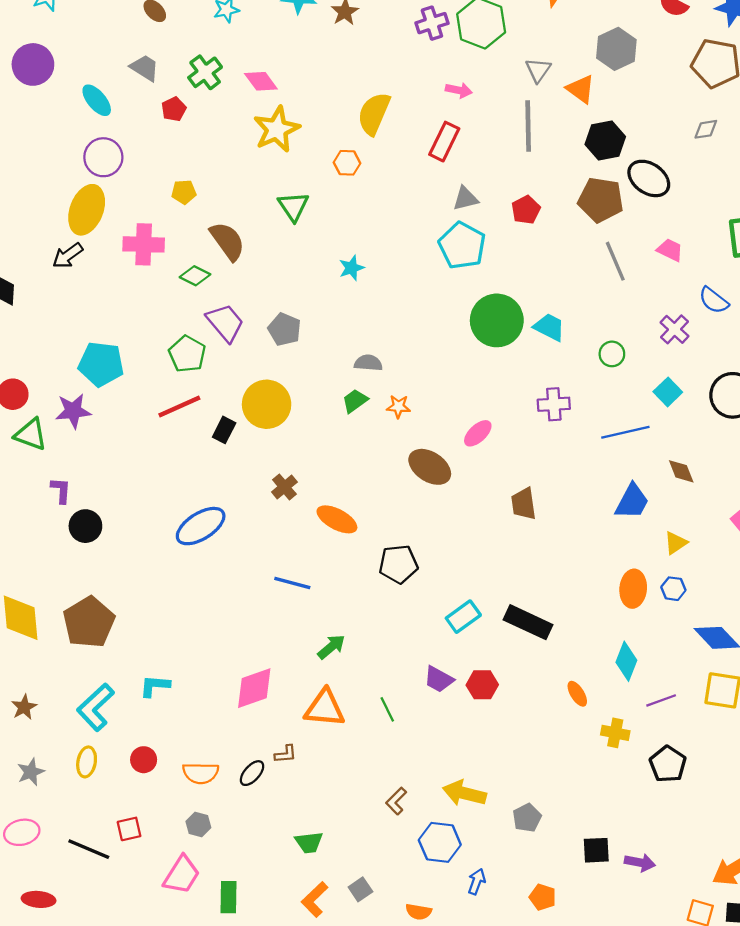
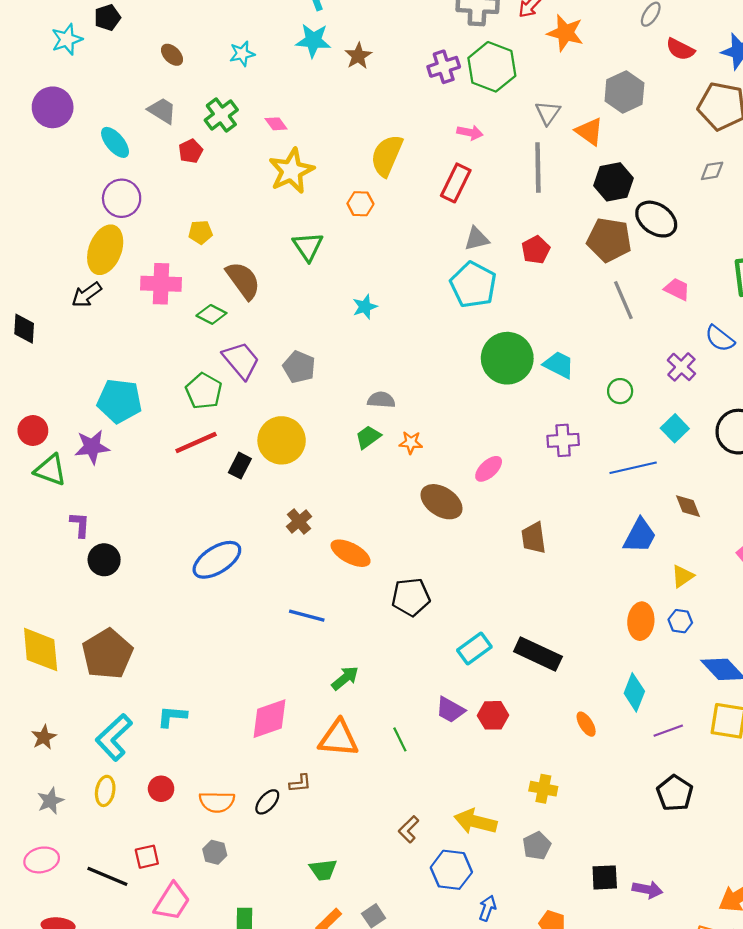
pink diamond: (261, 81) -> (276, 124), size x0.7
yellow cross: (615, 733) -> (543, 789), moved
pink trapezoid: (182, 875) -> (172, 902), moved

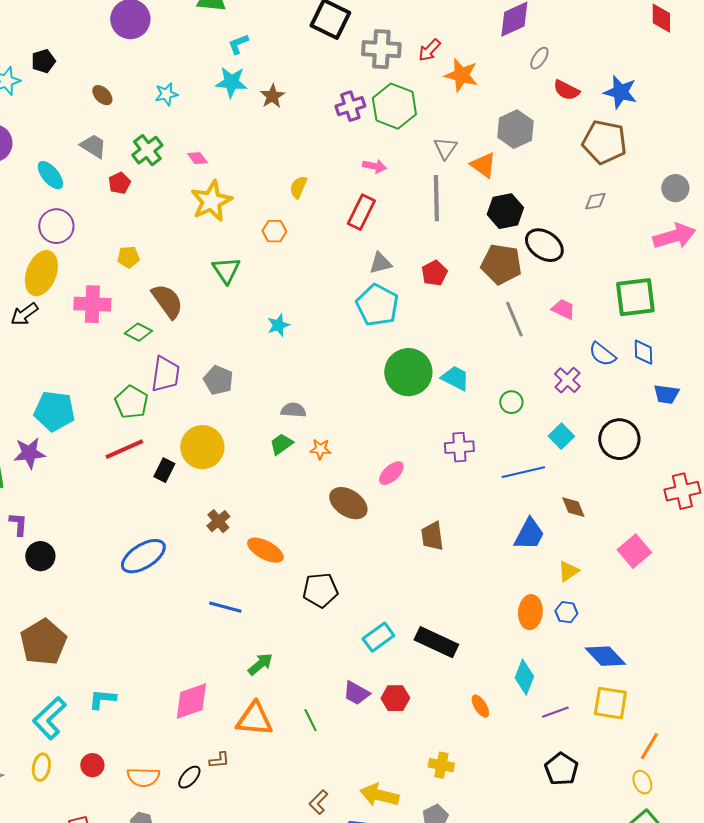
yellow semicircle: (387, 156) -> (298, 187), size x0.6
purple trapezoid: (241, 360) -> (165, 374), turned 48

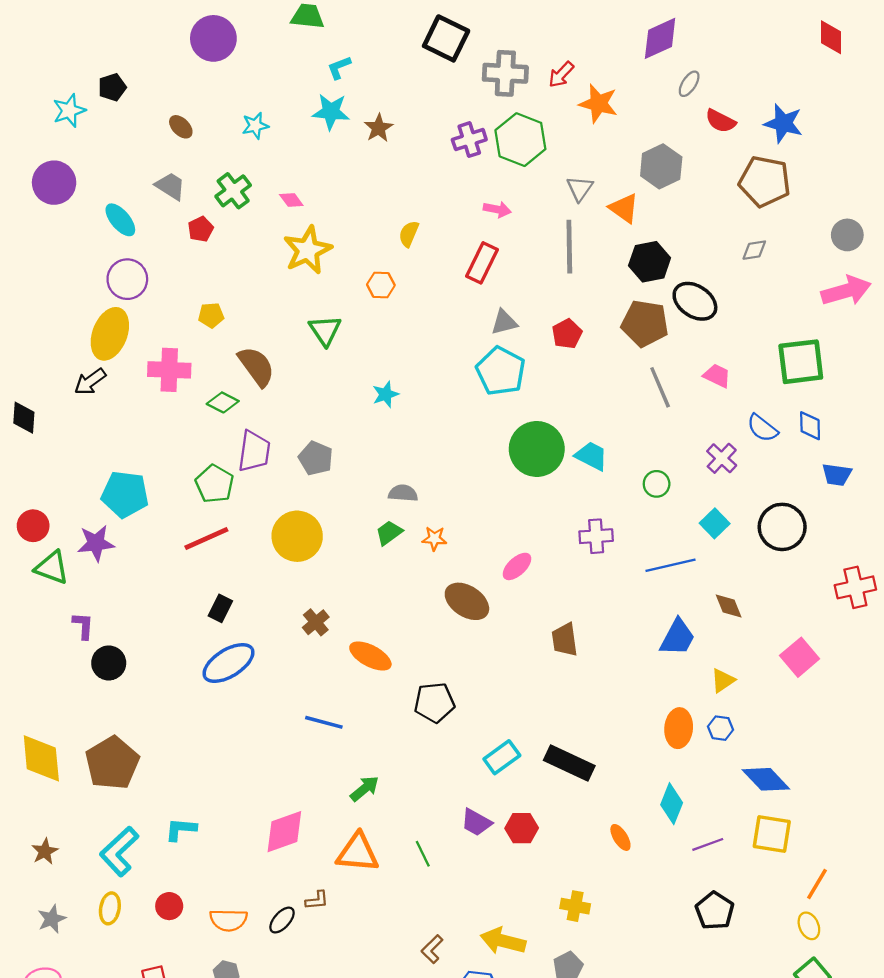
black rectangle: (164, 470) -> (220, 608), moved

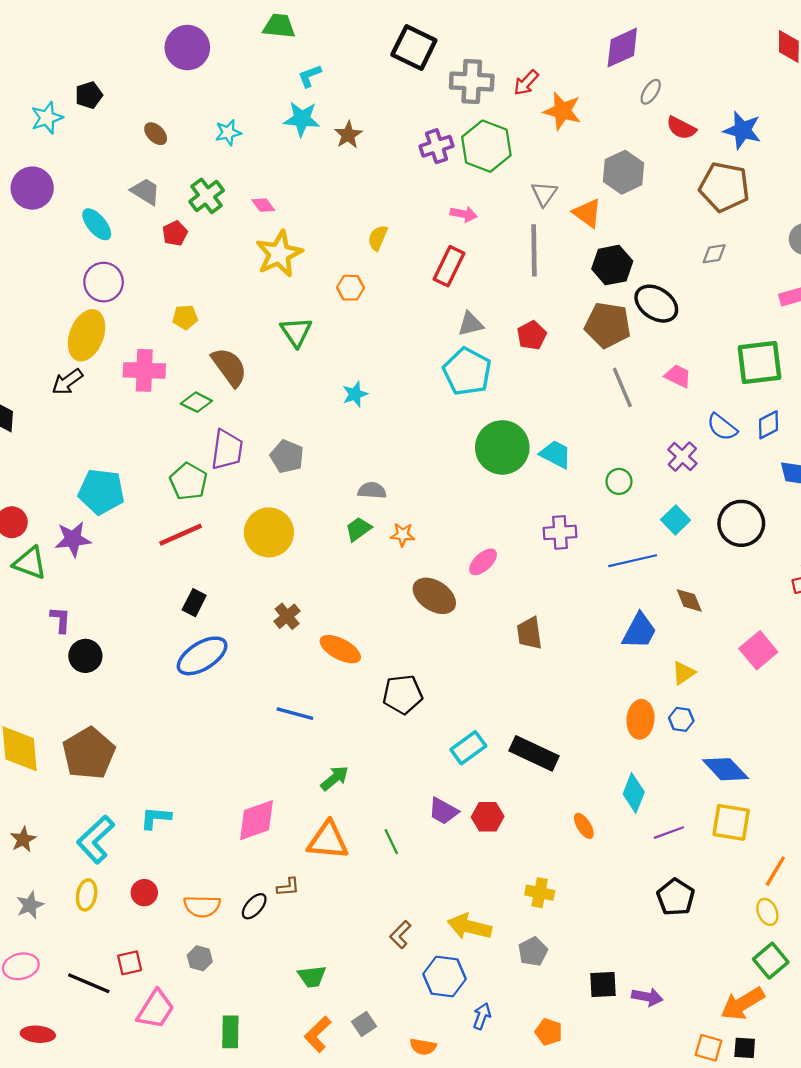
blue diamond: (810, 426) -> (768, 425), turned 64

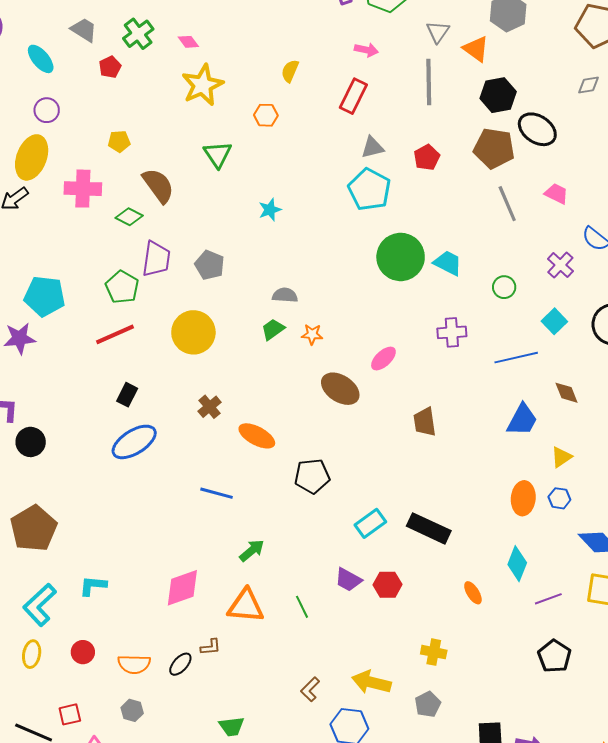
purple circle: (104, 282) -> (47, 110), size x0.7

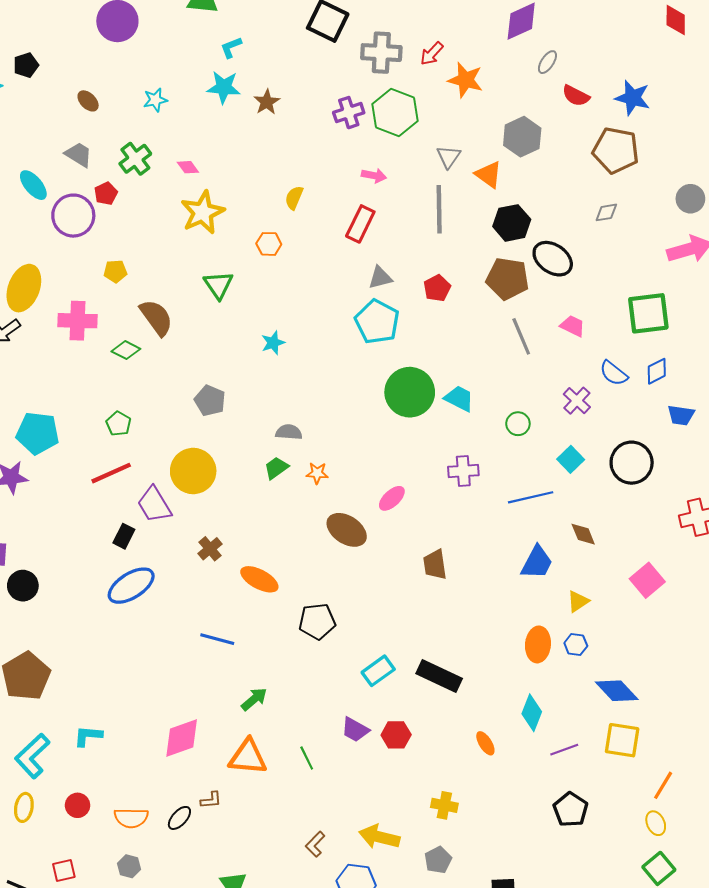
purple circle: (47, 110) -> (73, 216), moved, size x1.6
purple trapezoid: (156, 259) -> (154, 505), moved, turned 141
green pentagon: (122, 287) -> (119, 424), size x0.7

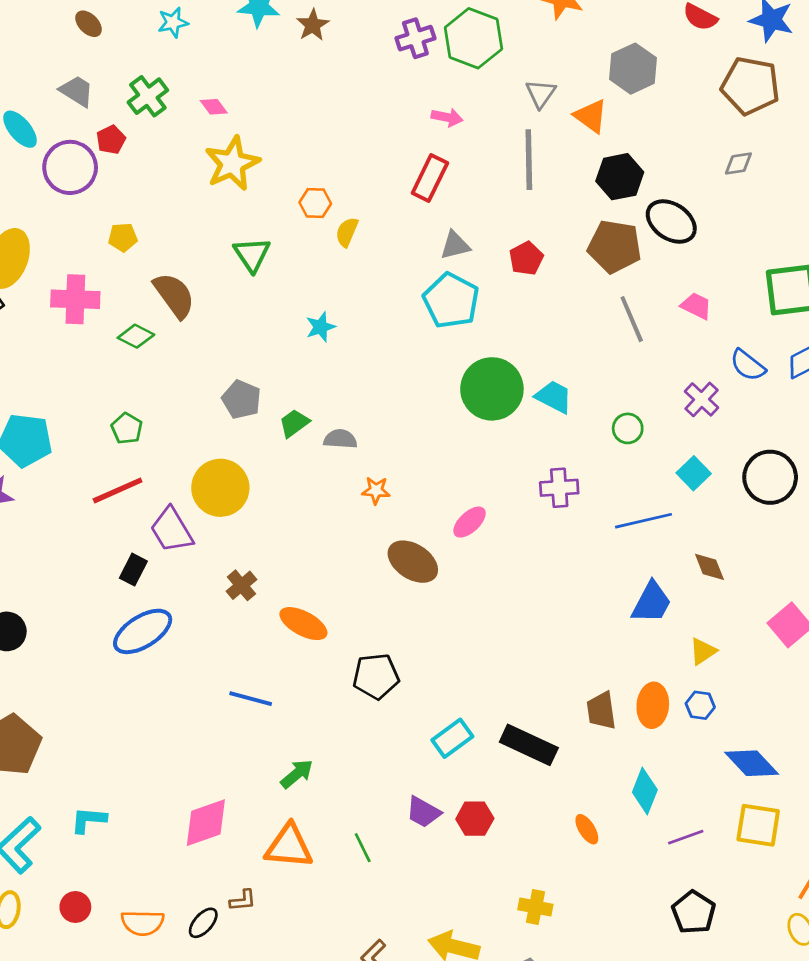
yellow semicircle: (294, 198) -> (347, 232), moved
green trapezoid: (276, 468) -> (294, 423), moved
brown trapezoid: (435, 565) -> (601, 711), moved

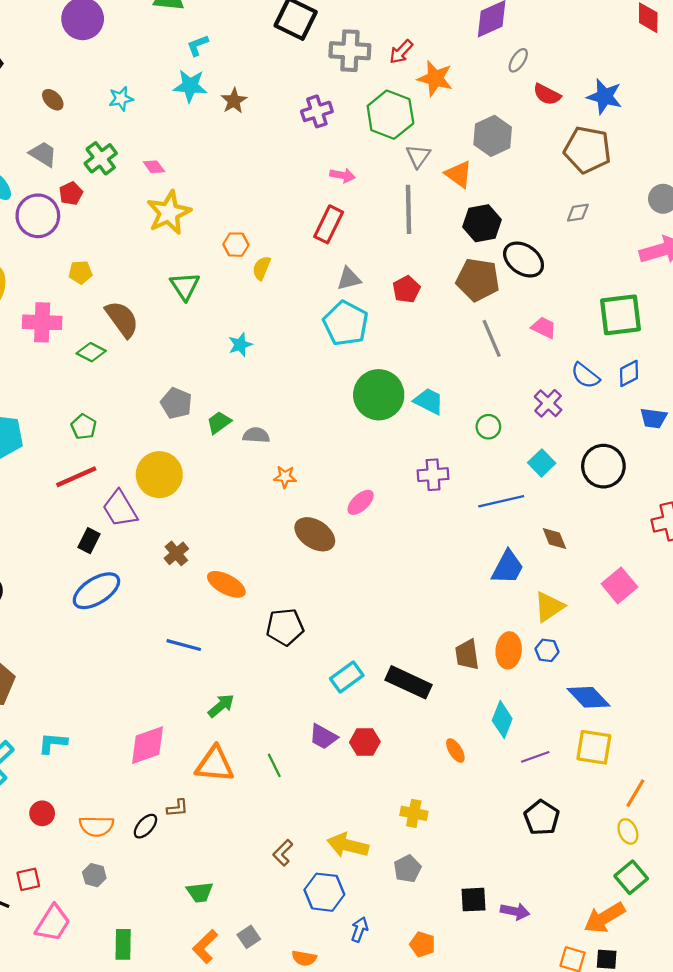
green hexagon: (473, 38) -> (390, 115), moved
yellow triangle: (703, 651) -> (549, 607), size x1.4

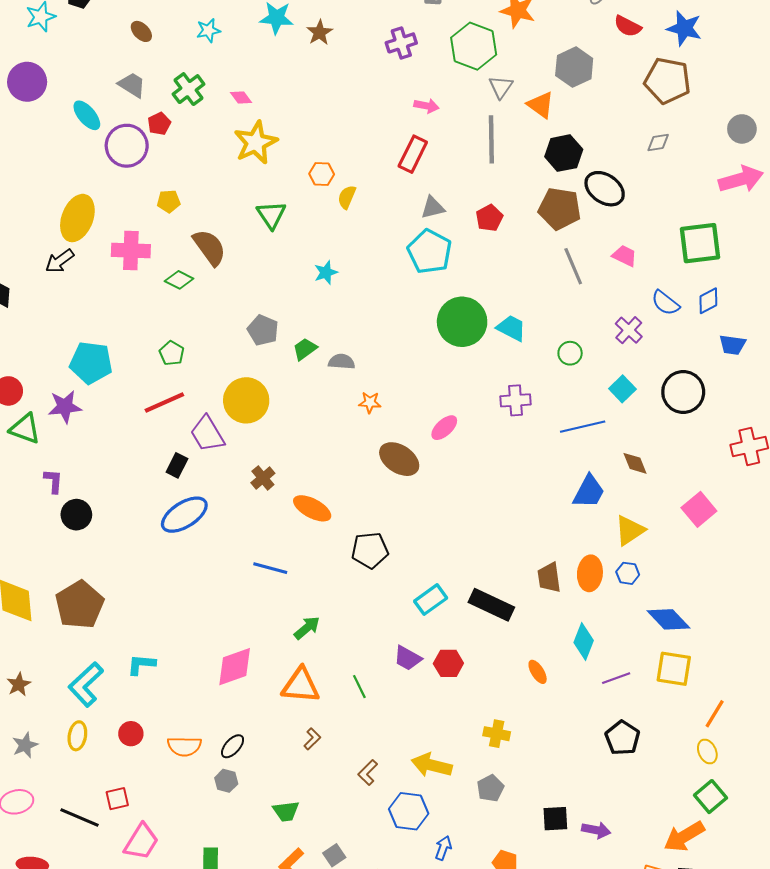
brown L-shape: (177, 808) -> (312, 739), moved, turned -40
gray hexagon: (94, 875) -> (226, 781), moved

